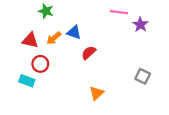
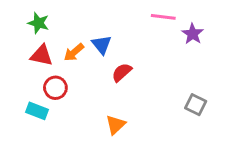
green star: (46, 11) -> (38, 23), moved
blue triangle: (74, 32) -> (102, 45), turned 32
orange triangle: (97, 93) -> (116, 125), moved

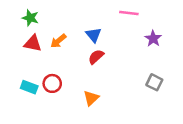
purple star: (193, 34) -> (153, 39), moved
blue triangle: (102, 45) -> (94, 35), moved
red circle: (55, 88) -> (52, 83), moved

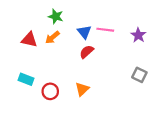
pink line: (129, 13) -> (105, 30), moved
green star: (30, 18) -> (56, 17), moved
red circle: (52, 83) -> (50, 91), moved

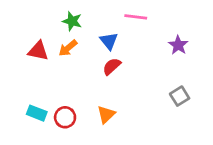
pink line: (105, 30) -> (136, 17), moved
gray square: (139, 75) -> (180, 96), turned 32
cyan rectangle: (26, 79) -> (37, 113), moved

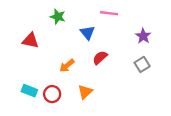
orange arrow: (68, 48) -> (67, 66), moved
red semicircle: (112, 66) -> (100, 58), moved
gray square: (180, 96) -> (142, 64), moved

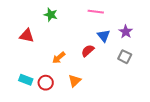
blue triangle: (87, 33) -> (104, 36), moved
gray square: (142, 64) -> (125, 57), turned -32

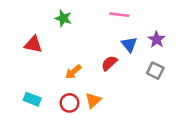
red circle: (46, 83) -> (69, 103), moved

